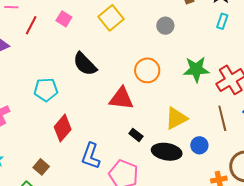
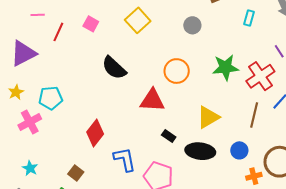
cyan pentagon: (46, 90) -> (51, 98), moved
brown line: (222, 118) -> (254, 115), turned 30
blue circle: (199, 145) -> (239, 150), moved
blue L-shape: (91, 156) -> (125, 159), turned 152

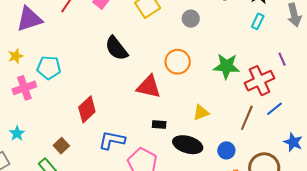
gray circle: (192, 25) -> (191, 19), moved
yellow triangle: (208, 117) -> (201, 113), size x0.7
black rectangle: (169, 136) -> (159, 125), turned -40
blue L-shape: (125, 159) -> (112, 140), turned -76

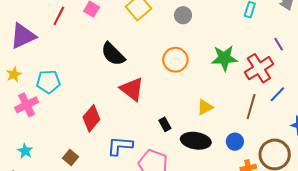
red triangle: (149, 87) -> (132, 89), moved, turned 32
black rectangle: (159, 125) -> (165, 124), turned 64

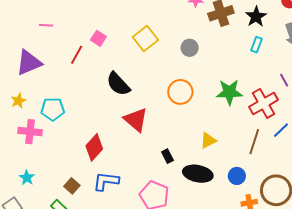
red line: (59, 16) -> (77, 55), moved
pink cross: (27, 105) -> (30, 132), turned 30
blue L-shape: (120, 146) -> (106, 181), moved

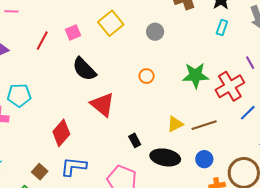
pink square: (98, 38) -> (73, 32), moved, turned 35
orange circle: (180, 92) -> (147, 76), size x0.6
brown line: (254, 142) -> (204, 125), moved, turned 55

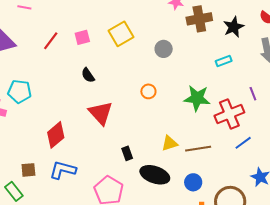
cyan rectangle: (222, 27) -> (224, 61), moved, turned 42
black semicircle: (84, 69) -> (88, 75), size x0.6
brown square: (40, 172) -> (28, 170), turned 35

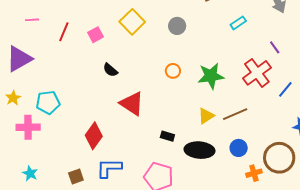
red line: (51, 41) -> (64, 32), moved
green star: (197, 98) -> (211, 76), moved
blue line: (243, 143) -> (285, 89), moved
black rectangle: (127, 153) -> (167, 136), turned -40

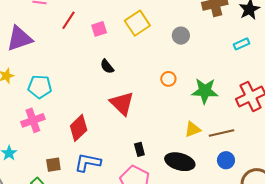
pink cross: (28, 127) -> (33, 120), moved, turned -30
black rectangle: (167, 136) -> (139, 149), moved, turned 48
blue circle: (239, 148) -> (226, 160), moved

